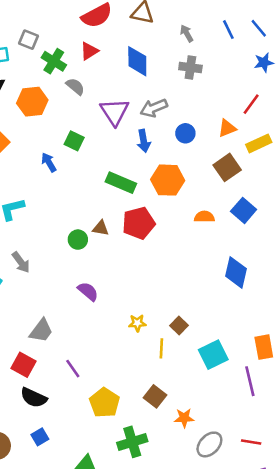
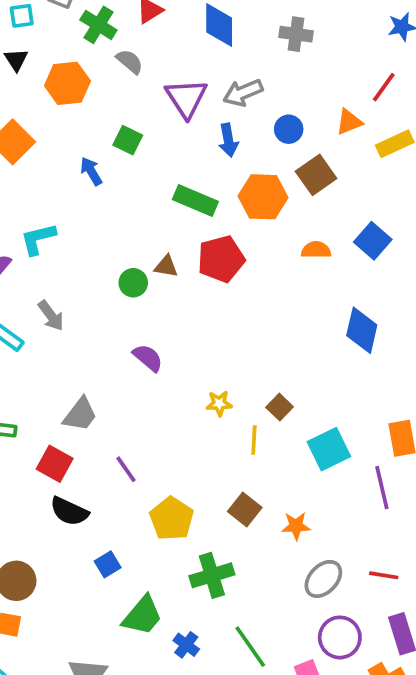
brown square: (227, 167) -> (316, 175), moved
orange star: (184, 418) -> (296, 526), moved
blue square: (40, 437) -> (108, 564), moved

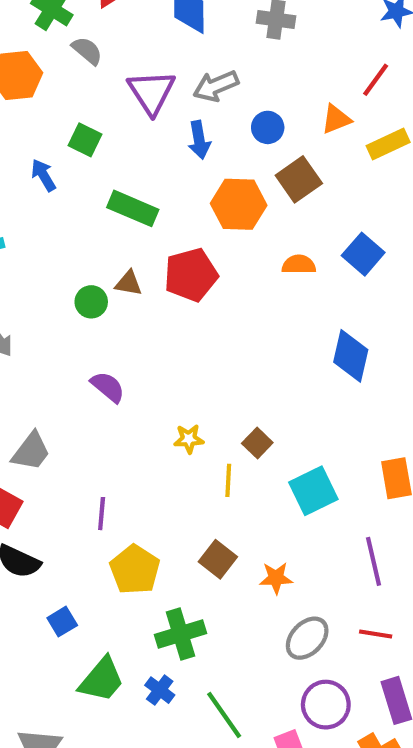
green rectangle: (195, 200) -> (133, 208), moved
purple line: (126, 469) -> (102, 514), moved, turned 40
purple line: (382, 488) -> (374, 561), moved
blue cross: (186, 645) -> (160, 690), moved

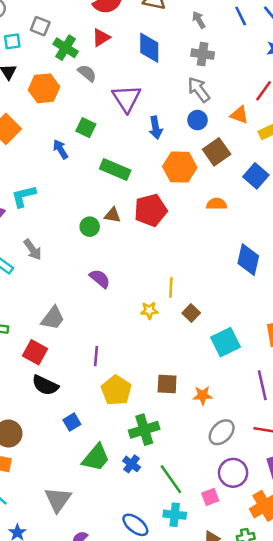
gray arrow: (216, 86) -> (199, 90), moved, turned 76
orange triangle: (336, 119) -> (239, 115), turned 42
blue square: (363, 254) -> (256, 176), moved
yellow line: (228, 480) -> (171, 288), moved
brown square: (218, 559) -> (167, 384), turned -35

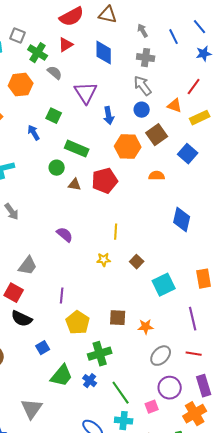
blue line: (241, 16) -> (174, 37), moved
green circle: (90, 227) -> (57, 168), moved
yellow line: (171, 288) -> (116, 232), moved

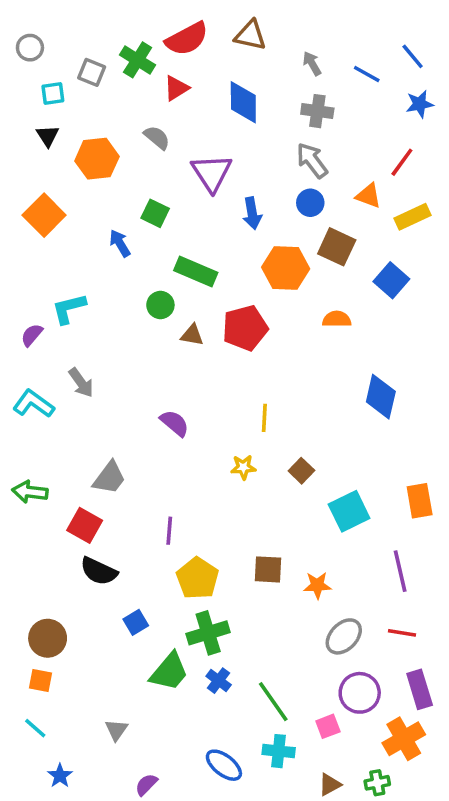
blue line: (174, 37) -> (367, 74), turned -35
green cross: (38, 53) -> (138, 60), moved
brown square: (157, 135) -> (337, 247), turned -30
green cross: (100, 354) -> (208, 633), moved
gray triangle: (32, 409) -> (116, 730), size x0.6

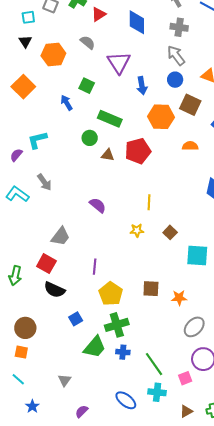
green arrow: (30, 492) -> (15, 276), moved, turned -84
cyan square: (349, 511) -> (197, 256), turned 30
blue cross: (219, 681) -> (123, 352), turned -32

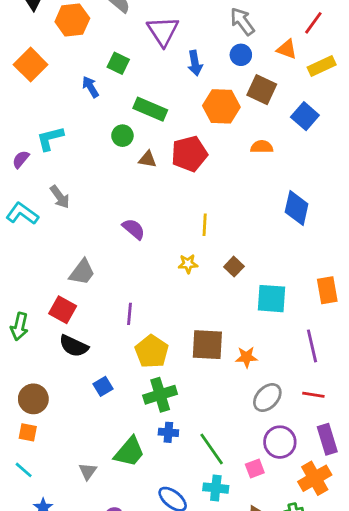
brown square: (151, 289) -> (207, 345), size x1.4
green trapezoid: (95, 347) -> (129, 452), moved

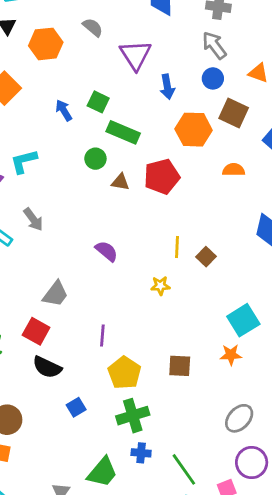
green square: (118, 63) -> (98, 102), moved
brown square: (234, 267) -> (206, 257), moved
cyan square: (272, 299) -> (243, 320), turned -36
brown square: (207, 345) -> (180, 366), size x0.7
orange star: (246, 357) -> (231, 355), moved

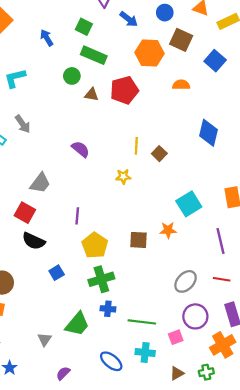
blue arrow: (167, 87) -> (129, 19), turned -42
green square: (98, 102) -> (84, 27), moved
orange star: (231, 355) -> (168, 230), moved
green line: (184, 469) -> (142, 322), turned -48

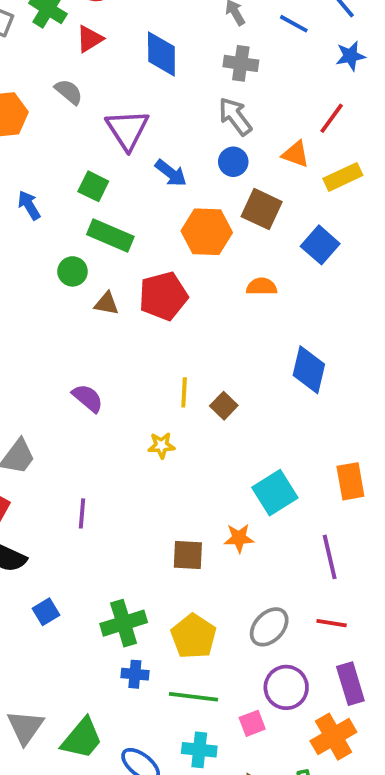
yellow pentagon: (95, 245) -> (194, 636), moved
green trapezoid: (77, 324) -> (82, 738), moved
gray triangle: (45, 339) -> (25, 727), size x1.5

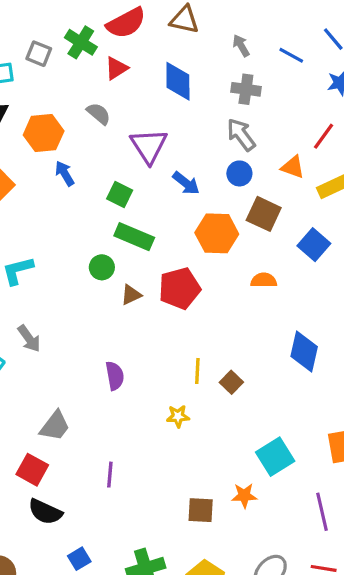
blue arrow: (29, 205) -> (65, 173), moved
brown triangle: (107, 304) -> (131, 295), turned -35
purple semicircle: (88, 398) -> (115, 376), turned 40

